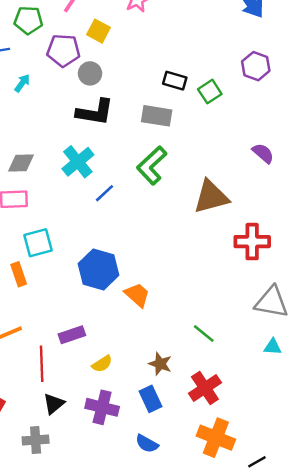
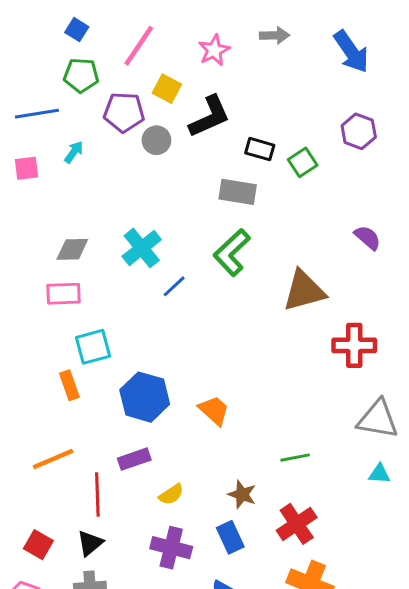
black L-shape: (95, 112) -> (210, 117), moved, turned -33
blue hexagon: (98, 269) -> (145, 397), moved
green line: (204, 334) -> (295, 458), turned -50
black triangle: (54, 404) -> (90, 543), moved

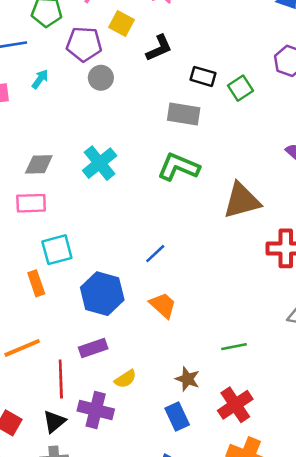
black L-shape: (210, 117) -> (159, 48), size x0.7
gray circle: (156, 140) -> (101, 78), moved
green L-shape: (232, 252) -> (178, 167), turned 66
blue line: (174, 286) -> (155, 254), moved
purple cross: (171, 548) -> (96, 410), moved

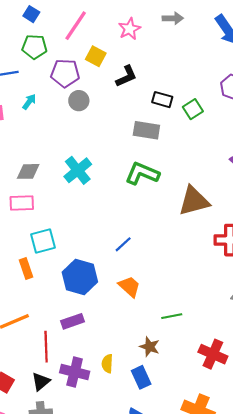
green line: (234, 347) -> (172, 316), moved
yellow semicircle: (125, 379) -> (107, 364), moved, turned 126
red cross: (235, 405) -> (213, 354), moved, turned -32

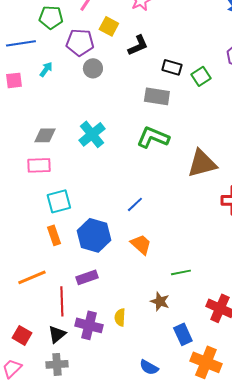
orange rectangle: (26, 269) -> (54, 235), moved
blue rectangle: (141, 377) -> (183, 334), moved

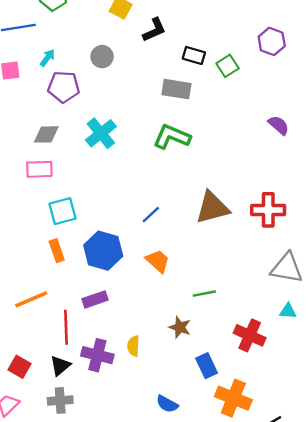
purple pentagon: (80, 42) -> (64, 87), moved
brown triangle: (202, 163) -> (212, 208), moved

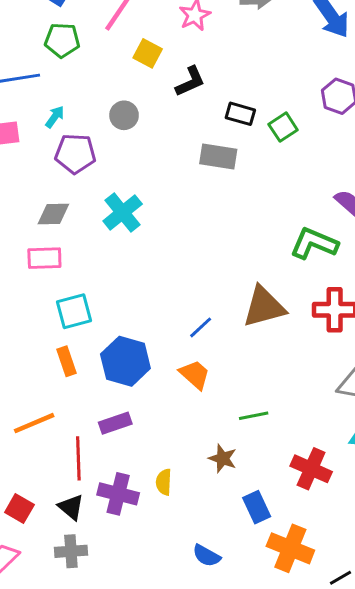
green L-shape: (172, 137) -> (314, 243), moved
blue line: (151, 215) -> (201, 327), moved
black triangle: (60, 366) -> (71, 507), turned -40

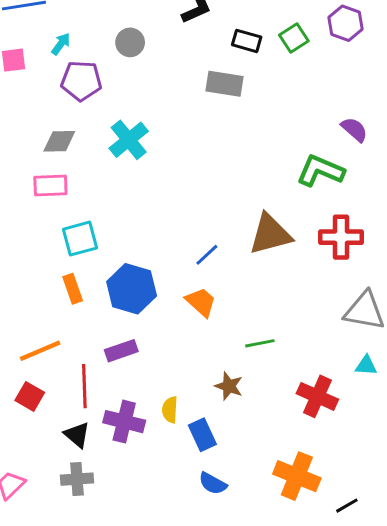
green square: (283, 127) -> (294, 38), moved
blue rectangle: (257, 507) -> (202, 435), moved
red square: (19, 509) -> (30, 396), moved

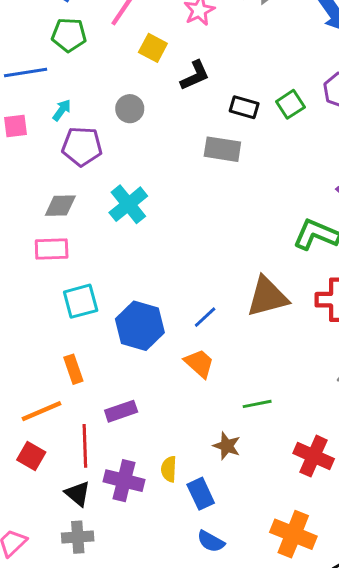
orange rectangle: (73, 289) -> (73, 369), moved
blue hexagon: (132, 289) -> (140, 326), moved

